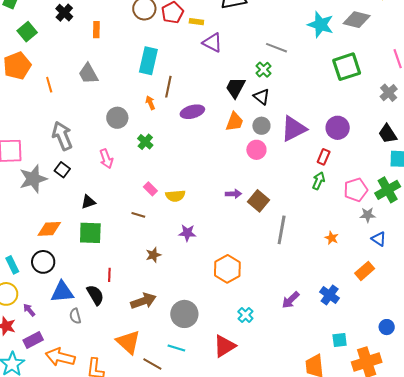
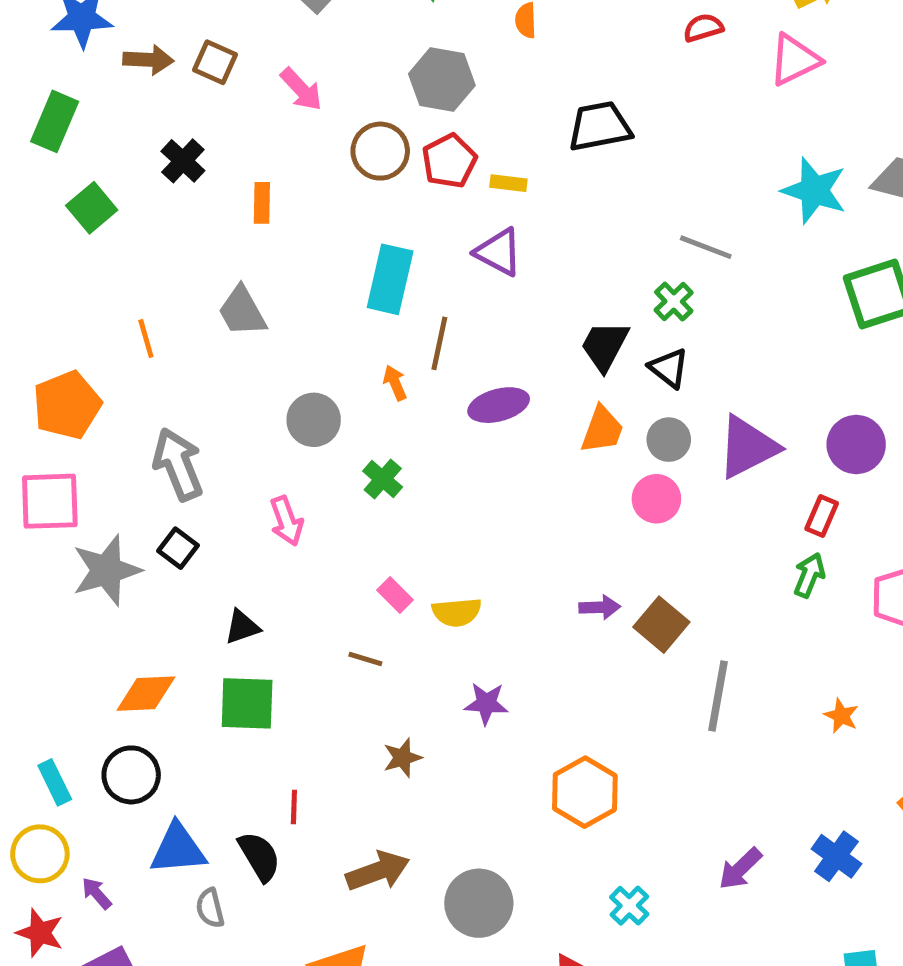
purple triangle: (212, 43) -> (499, 252), moved
orange pentagon: (17, 66) -> (67, 405), moved

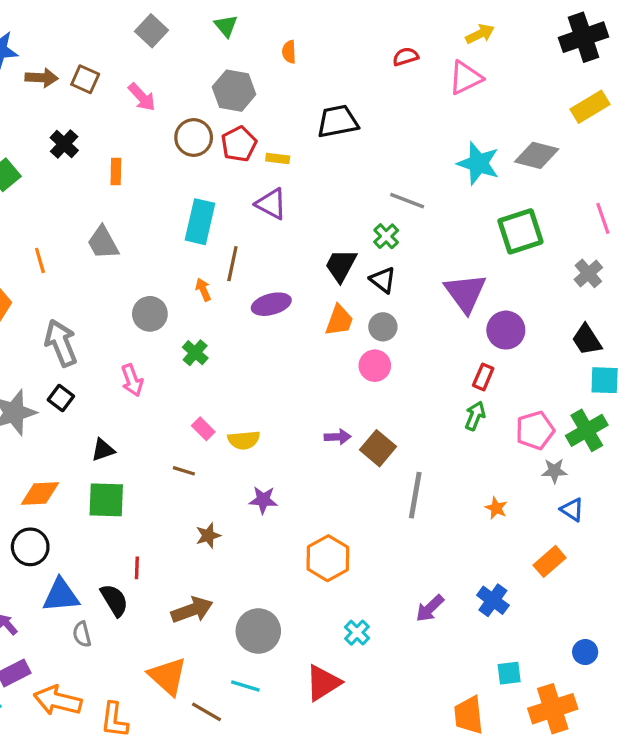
purple triangle: (748, 447) -> (465, 293), moved, turned -39

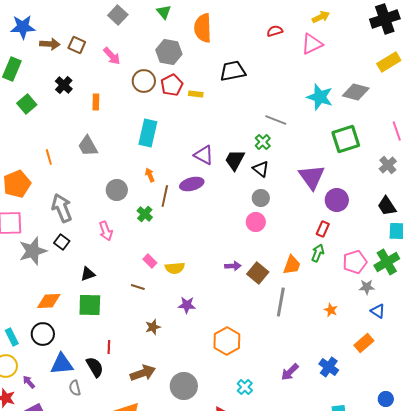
orange semicircle: (289, 52) -> (203, 28), size x2.0
purple triangle: (271, 204) -> (204, 155), moved
brown line: (232, 264) -> (165, 196), moved
orange trapezoid: (339, 320) -> (292, 265), moved

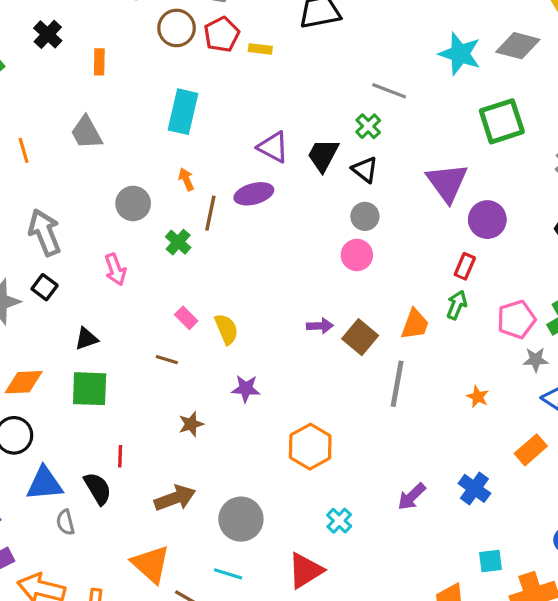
yellow semicircle: (175, 268) -> (226, 329), turned -108

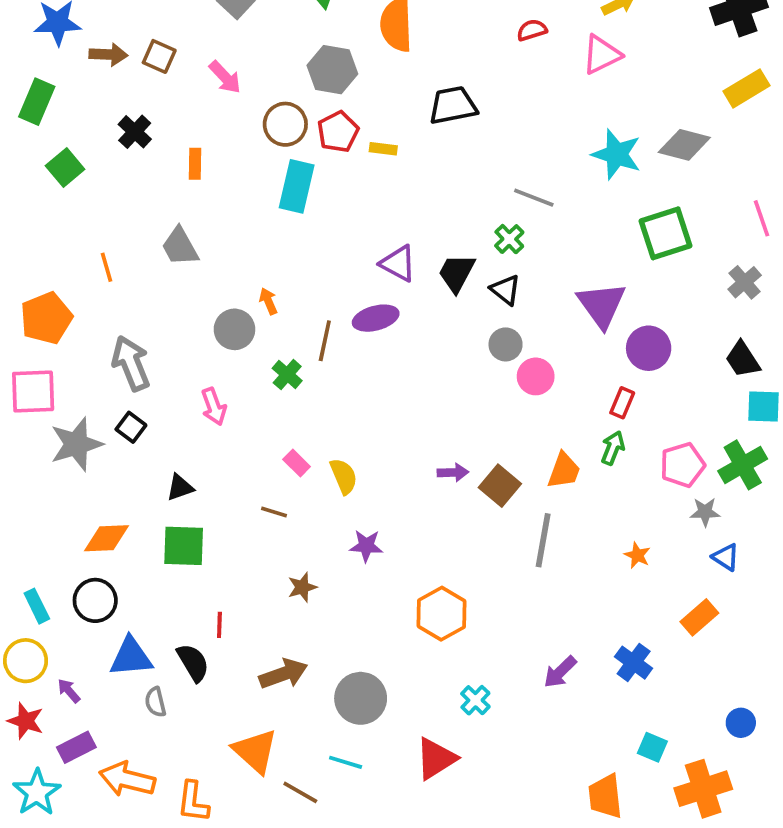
cyan rectangle: (183, 112) -> (297, 186), moved
orange arrow: (186, 179) -> (268, 301), moved
pink circle: (357, 255) -> (536, 376), moved
cyan square: (491, 561) -> (652, 747), turned 30

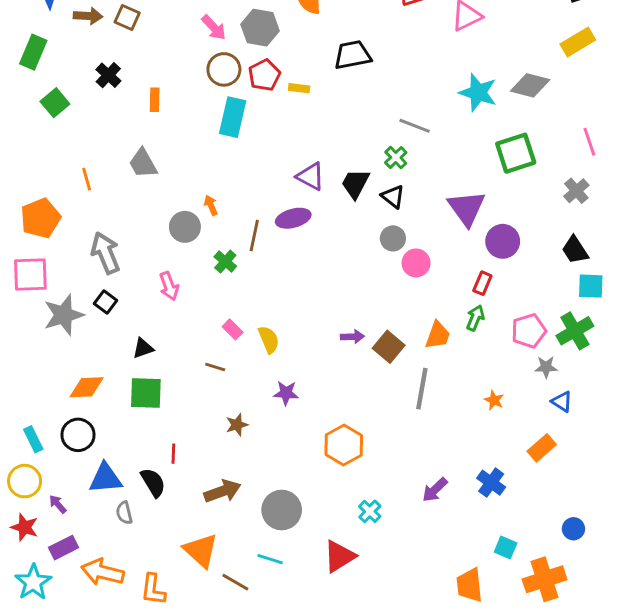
pink arrow: (225, 77) -> (214, 28), moved

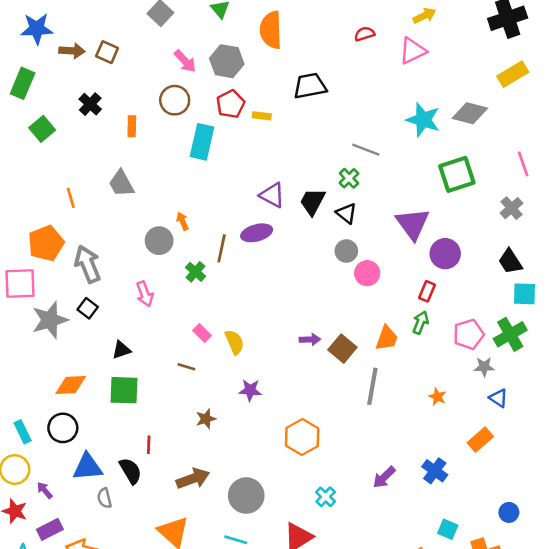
brown circle: (224, 69) -> (175, 100), moved
orange pentagon: (40, 218) -> (46, 243), moved

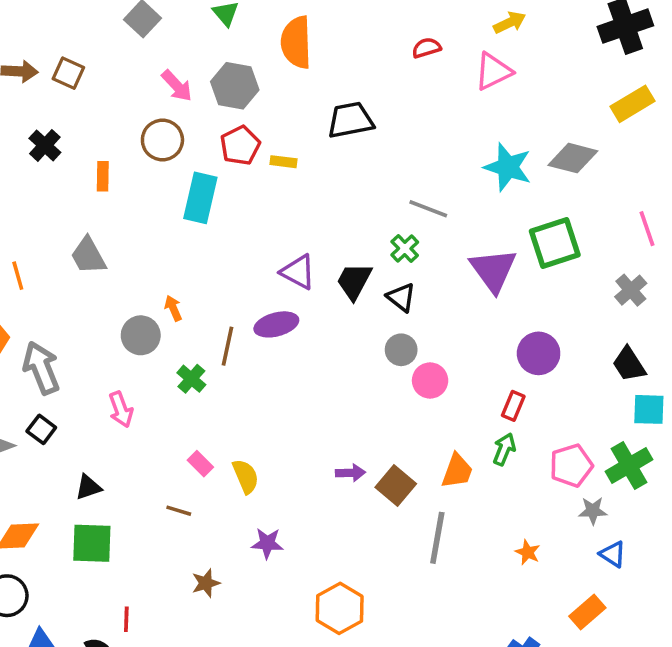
purple triangle: (413, 224) -> (493, 270), moved

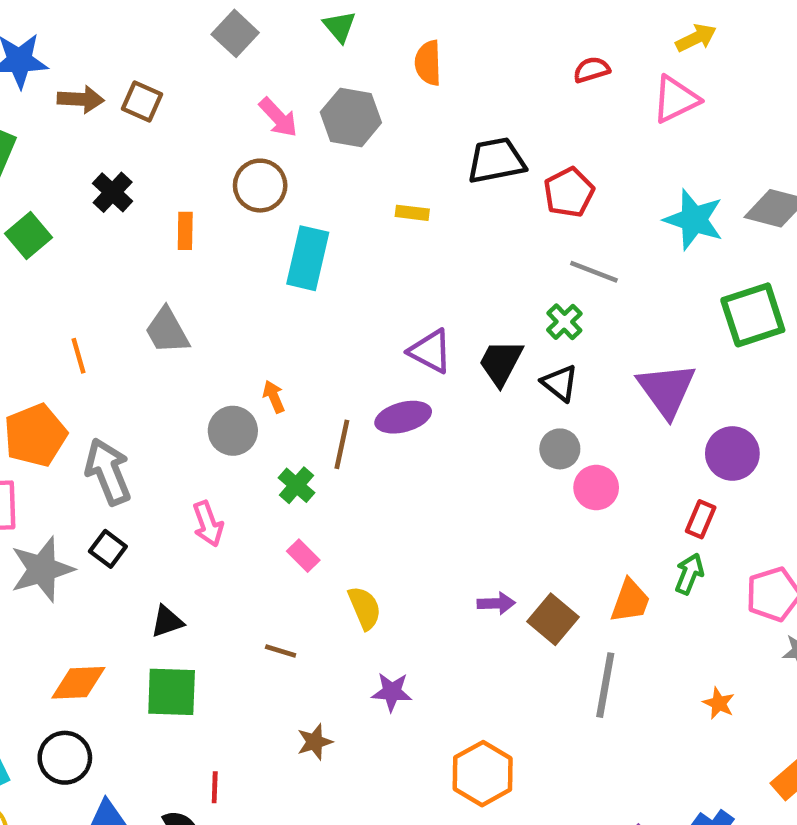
orange semicircle: (296, 42) -> (428, 63), size x0.7
red pentagon: (240, 145) -> (569, 192), moved
purple triangle: (493, 270) -> (667, 390), moved
pink rectangle: (200, 464) -> (303, 556), moved

